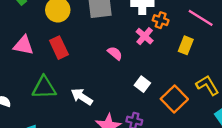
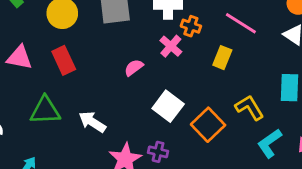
pink semicircle: (115, 53) -> (134, 68), turned -77
white square: (142, 84) -> (168, 106), size x1.5

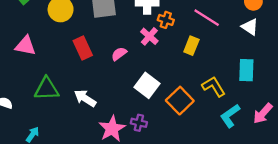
red rectangle: (64, 60) -> (83, 48), moved

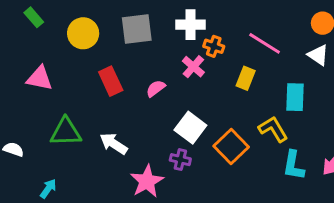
cyan rectangle: (246, 70) -> (295, 97), moved
cyan L-shape: (230, 116) -> (294, 165), turned -45
purple cross: (139, 123) -> (180, 160), moved

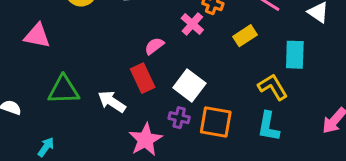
yellow rectangle: (246, 78) -> (245, 36), turned 35
red rectangle: (111, 81) -> (143, 78), moved
orange square: (231, 146) -> (216, 122), moved, turned -36
cyan L-shape: (294, 165) -> (268, 126), moved

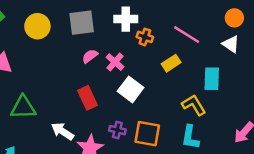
pink cross: (192, 24) -> (115, 62), moved
pink semicircle: (154, 46) -> (90, 56), moved
white square: (189, 85) -> (131, 89), moved
white arrow: (112, 102) -> (62, 131), moved

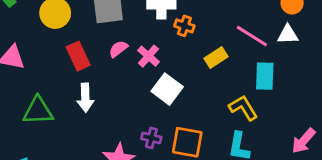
pink line: (187, 35) -> (252, 36), moved
white triangle: (231, 44) -> (288, 35), turned -36
red rectangle: (88, 98) -> (78, 56), moved
white arrow: (62, 131) -> (85, 98), moved, turned -125

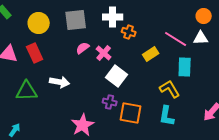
red rectangle: (78, 56) -> (35, 53), moved
white arrow: (85, 98) -> (60, 82), turned -78
purple cross: (151, 138) -> (110, 102), moved

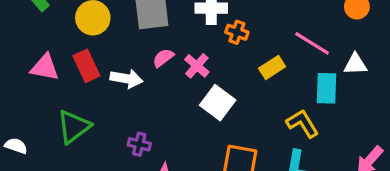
white triangle: (201, 38) -> (355, 64), moved
white arrow: (60, 82) -> (126, 79), moved
green triangle: (27, 91) -> (74, 127), turned -35
purple cross: (110, 102) -> (139, 144), moved

